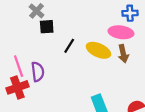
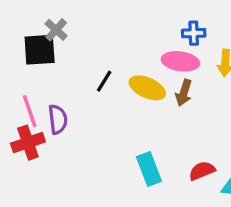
black square: (47, 27) -> (40, 50), moved, size x1.5
brown arrow: (123, 54) -> (184, 93), turned 30

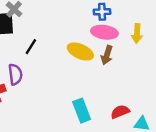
blue cross: (194, 33) -> (102, 12), moved
black line: (104, 81) -> (31, 47), moved

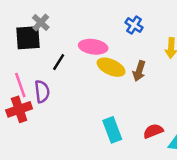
blue cross: (102, 12) -> (134, 25), turned 35
pink ellipse: (104, 32) -> (93, 47), moved

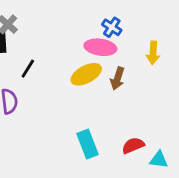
pink ellipse: (93, 47) -> (100, 47), moved
yellow ellipse: (111, 67) -> (86, 74), turned -52

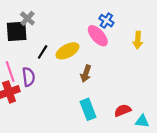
pink ellipse: (100, 47) -> (98, 36), turned 40
yellow ellipse: (86, 74) -> (67, 51), moved
brown arrow: (117, 79) -> (86, 74), moved

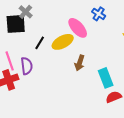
pink ellipse: (98, 36) -> (78, 28), moved
cyan rectangle: (88, 109) -> (106, 78), moved

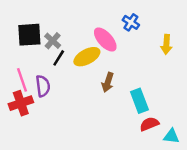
gray cross: (26, 12) -> (53, 41), moved

